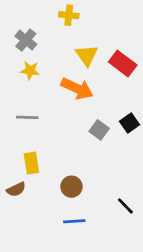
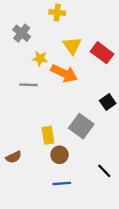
yellow star: (30, 70) -> (40, 58), moved
gray line: (27, 117) -> (29, 85), moved
gray square: (99, 130) -> (81, 126), moved, size x1.5
yellow rectangle: (31, 163) -> (48, 135), moved

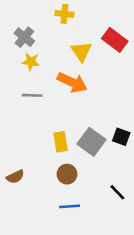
red rectangle: (102, 53) -> (115, 40), moved
yellow star: (40, 58) -> (31, 62), moved
black square: (108, 102) -> (121, 137), moved, turned -35
yellow rectangle: (48, 135) -> (61, 142), moved

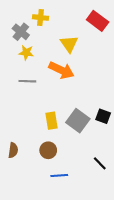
yellow cross: (64, 14) -> (41, 18), moved
red rectangle: (115, 40) -> (98, 21), moved
brown circle: (67, 174) -> (48, 150), moved
brown semicircle: (15, 177) -> (13, 150), turned -56

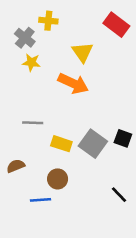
gray line: (27, 81) -> (33, 123), moved
yellow rectangle: (52, 121) -> (61, 144), turned -63
brown semicircle: (13, 150) -> (16, 166), moved, turned -120
blue line: (59, 175) -> (41, 200), moved

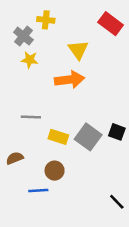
orange arrow: (73, 83) -> (69, 80), turned -32
black line: (119, 195) -> (117, 202), moved

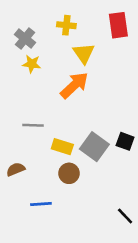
yellow cross: (46, 20) -> (66, 25), moved
red rectangle: (111, 24) -> (118, 25), turned 45
orange arrow: (69, 80) -> (74, 85), turned -36
brown circle: (55, 171) -> (69, 173), moved

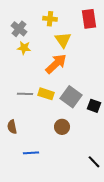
yellow rectangle: (62, 147) -> (46, 94), moved
gray square: (94, 147) -> (71, 97), moved
brown semicircle: (16, 169) -> (12, 127), turned -80
brown circle: (69, 173) -> (62, 127), moved

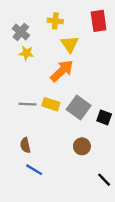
brown semicircle: (12, 127) -> (25, 145), moved
brown circle: (62, 127) -> (82, 146), moved
blue line: (31, 153) -> (34, 170), turned 35

